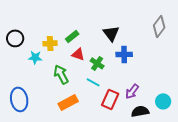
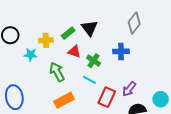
gray diamond: (159, 26) -> (134, 23), moved
black triangle: (111, 33) -> (89, 28), moved

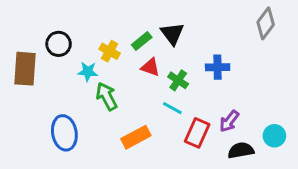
gray diamond: (134, 23) -> (266, 23), moved
yellow cross: (46, 40) -> (110, 51), turned 32
green arrow: (57, 72) -> (107, 96), moved

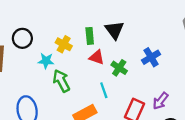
green rectangle: (142, 41) -> (90, 36), turned -56
blue cross: (218, 67) -> (151, 57), turned -30
cyan line: (172, 108) -> (104, 90), moved, turned 42

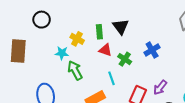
black circle: (22, 38) -> (42, 20), moved

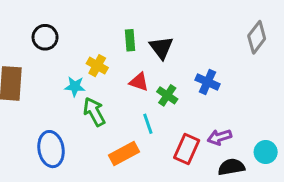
green rectangle: (99, 32) -> (130, 40), moved
blue cross: (152, 50) -> (207, 82), turned -35
purple arrow: (160, 87) -> (219, 137), turned 35

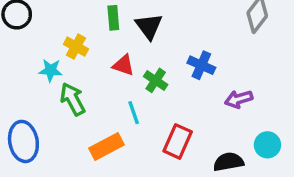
purple arrow: (219, 137) -> (239, 99), moved

